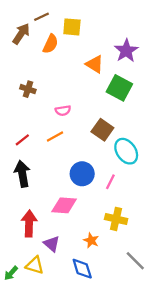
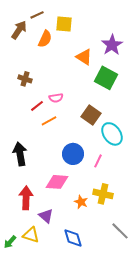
red line: (22, 140) -> (37, 106), moved
orange star: (91, 240) -> (81, 202), moved

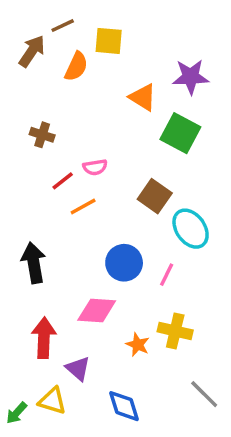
purple star: (112, 45) -> (191, 77), turned 30

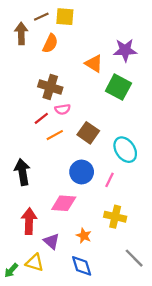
yellow square: (109, 41) -> (65, 17), moved
brown arrow: (32, 51) -> (21, 33), turned -35
brown cross: (42, 135) -> (50, 87), moved, size x1.5
brown square: (155, 196) -> (88, 133), moved
orange star: (138, 345) -> (84, 236), moved

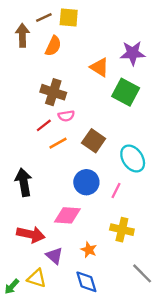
red arrow: (29, 221) -> (31, 234), turned 100

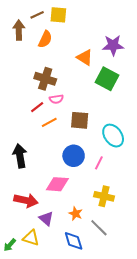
brown square: (94, 141) -> (80, 120), turned -30
gray line: (142, 273) -> (99, 228), moved

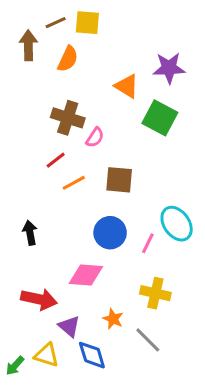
pink semicircle: (56, 99) -> (95, 137), moved, turned -48
cyan ellipse: (113, 136) -> (177, 224), moved
black arrow: (20, 156) -> (30, 233), size x0.7
blue diamond: (74, 241) -> (92, 355), moved

